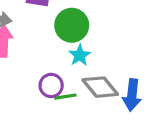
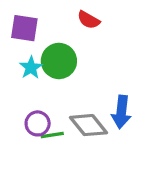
cyan star: (80, 55) -> (31, 68), moved
blue arrow: (132, 95) -> (121, 112), moved

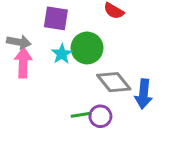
purple circle: (38, 123) -> (100, 116), moved
gray diamond: (89, 125) -> (114, 82), moved

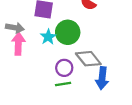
blue arrow: (143, 94) -> (102, 78), moved
purple circle: (100, 116) -> (64, 68), moved

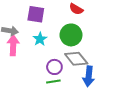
green circle: (68, 32) -> (71, 35), moved

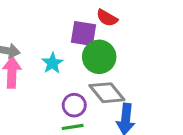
purple square: (36, 14) -> (84, 33), moved

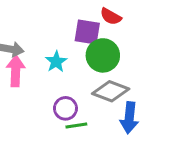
gray diamond: (107, 93) -> (111, 91), turned -30
purple circle: (74, 105) -> (65, 108), moved

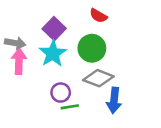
purple square: (87, 32) -> (54, 29), moved, turned 35
cyan star: (56, 62) -> (53, 53), size x1.5

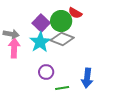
green circle: (92, 48) -> (61, 21), moved
gray diamond: (98, 78) -> (62, 39), moved
green line: (70, 107) -> (62, 88), moved

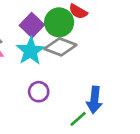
green line: (62, 88) -> (78, 119), moved, turned -32

